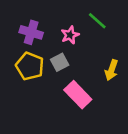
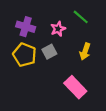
yellow arrow: (112, 70) -> (85, 52), moved
pink rectangle: (78, 95) -> (75, 87), moved

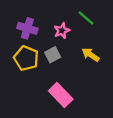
yellow arrow: (85, 52) -> (91, 55), turned 105
pink rectangle: (75, 87) -> (61, 95), moved

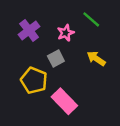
purple cross: (27, 28) -> (29, 30), turned 36
yellow pentagon: (26, 58) -> (34, 80), moved

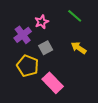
purple cross: (29, 30) -> (23, 35), moved
pink star: (66, 33) -> (42, 22), moved

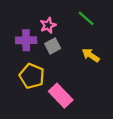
purple cross: (23, 35) -> (26, 40), turned 36
gray square: (46, 48) -> (53, 46), moved

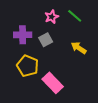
pink star: (48, 25) -> (52, 17), moved

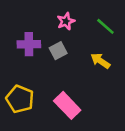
green line: (75, 16) -> (105, 26), moved
yellow pentagon: (28, 66) -> (20, 99), moved

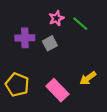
green line: (105, 26) -> (80, 24), moved
yellow arrow: (100, 61) -> (88, 78), moved, turned -70

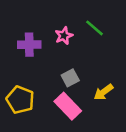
pink star: (56, 18) -> (64, 36), moved
gray square: (50, 43) -> (70, 78), moved

